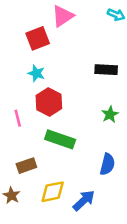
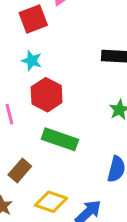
brown rectangle: (26, 166) -> (20, 171), turned -30
yellow diamond: (53, 192) -> (51, 202), turned 30

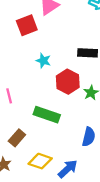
cyan star: (32, 61) -> (43, 61), moved
red hexagon: (47, 95) -> (68, 82), moved

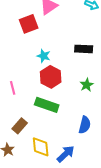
red hexagon: (68, 82) -> (51, 77), moved
yellow diamond: (40, 161) -> (41, 147), turned 65

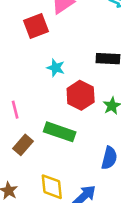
red hexagon: (51, 77) -> (81, 95), moved
brown rectangle: (20, 126) -> (23, 145), moved

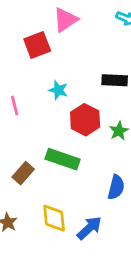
pink line: (15, 110) -> (15, 106), moved

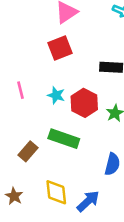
red square: (37, 45) -> (60, 48), moved
cyan star: (58, 90) -> (56, 95), moved

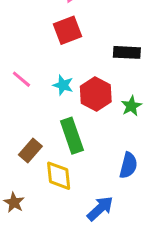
pink line: (20, 90) -> (21, 79), turned -36
green rectangle: (64, 139) -> (72, 136), turned 52
yellow diamond: (56, 192) -> (59, 176), moved

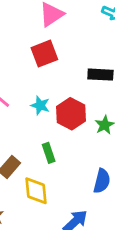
green rectangle: (72, 136) -> (49, 153), size x0.6

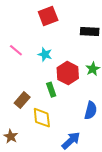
red hexagon: (71, 114) -> (68, 73), moved

